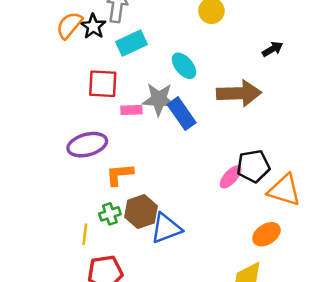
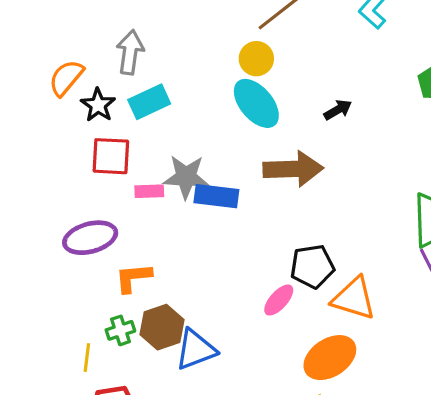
black star: (93, 26) -> (98, 105), moved
cyan ellipse: (184, 66) -> (256, 103), moved, size x1.4
blue rectangle: (182, 114) -> (216, 196), turned -48
pink ellipse: (231, 177) -> (279, 300), moved
orange ellipse: (266, 234) -> (330, 358), size x1.4

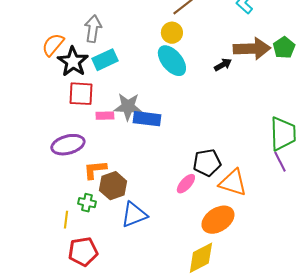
black star: (98, 105) -> (73, 62), size x1.4
brown arrow: (293, 169) -> (252, 49), moved
brown hexagon: (162, 327) -> (113, 186), moved
green cross: (120, 330) -> (87, 203), turned 30

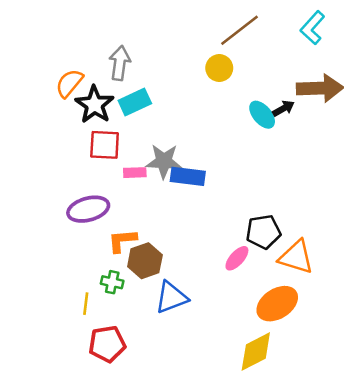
cyan ellipse: (172, 61) -> (262, 115), moved, size x0.7

